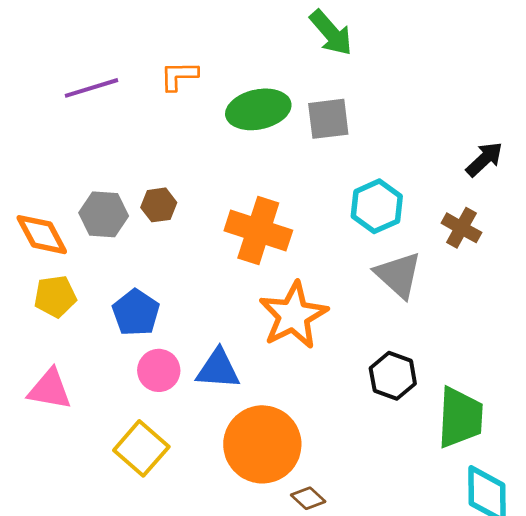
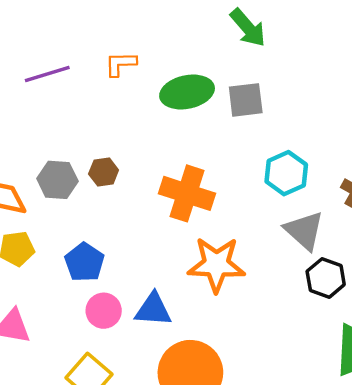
orange star: (293, 315) -> (216, 264), turned 30
black hexagon: (393, 376) -> (326, 278), moved

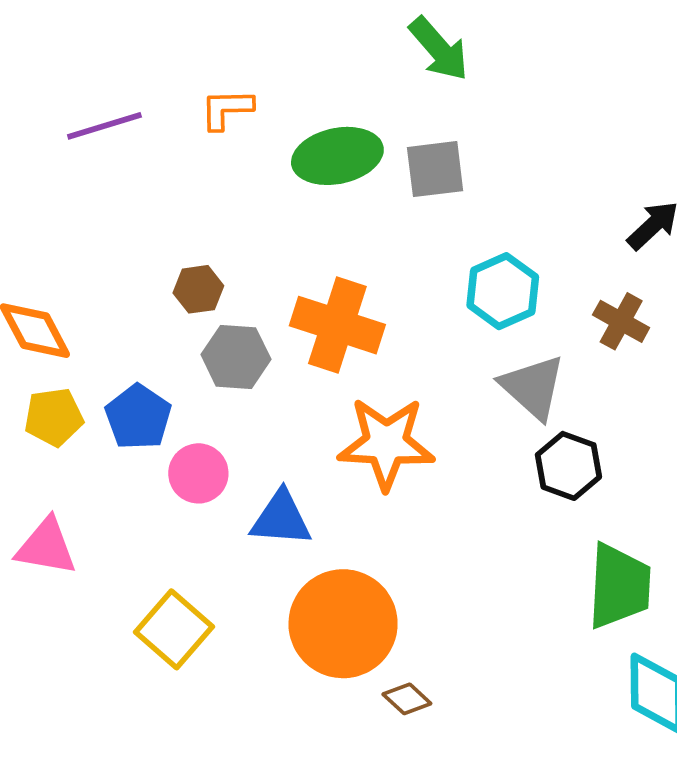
gray hexagon: (57, 180) -> (236, 357), moved
blue pentagon: (84, 262) -> (138, 417), moved
pink circle: (104, 311) -> (198, 473), moved

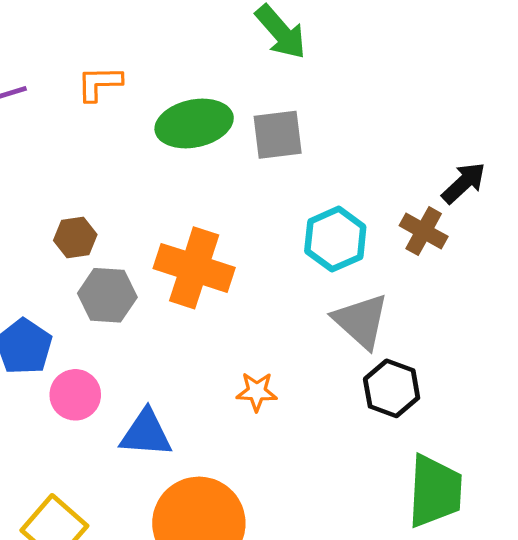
brown cross: (621, 321) -> (424, 231), moved
orange star: (386, 443) -> (257, 392), moved, size x0.5

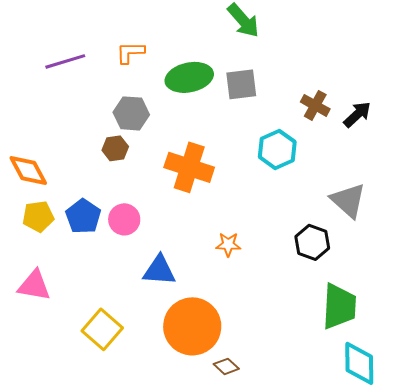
brown cross: (424, 231) -> (315, 105), moved
gray hexagon: (107, 295) -> (131, 113), moved
gray triangle: (361, 321) -> (348, 200), moved
pink circle: (75, 395) -> (124, 219), moved

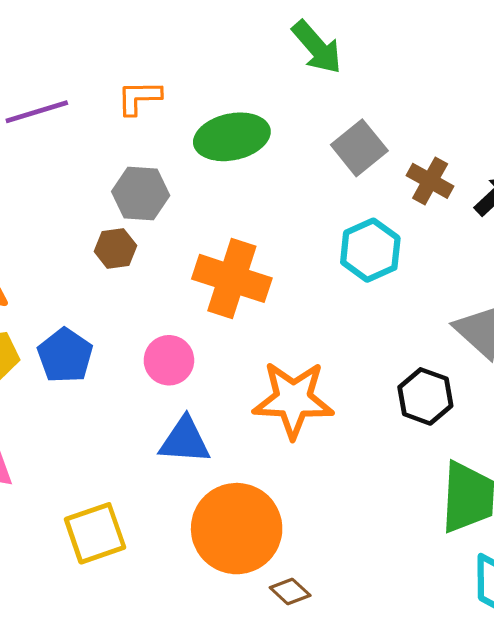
gray square: (241, 84) -> (359, 148), moved, turned -32
pink circle: (124, 219) -> (169, 360), moved
orange star: (228, 244) -> (293, 400), size x2.0
yellow square: (102, 329) -> (95, 533), turned 30

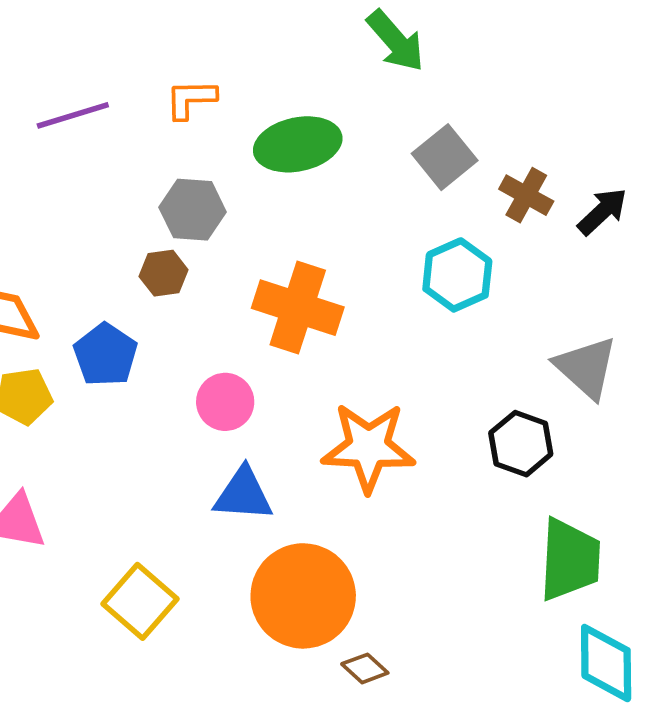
blue pentagon: (65, 356) -> (105, 355), moved
yellow square: (95, 533) -> (140, 601), turned -30

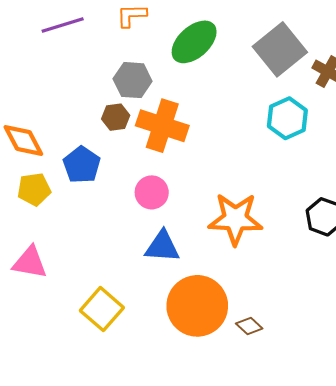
green ellipse: (298, 144) -> (194, 42), turned -30
gray square: (445, 157) -> (280, 49), size x1.4
orange cross: (298, 308) -> (162, 126), moved
brown diamond: (365, 668) -> (249, 326), moved

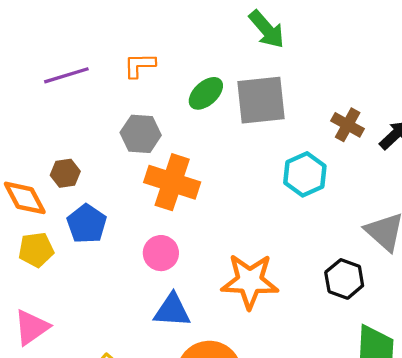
green ellipse: (194, 42) -> (206, 93), size x0.7
gray square: (280, 49) -> (261, 100), moved, turned 33
brown hexagon: (116, 117) -> (65, 173), moved
pink triangle: (30, 262) -> (32, 327), turned -45

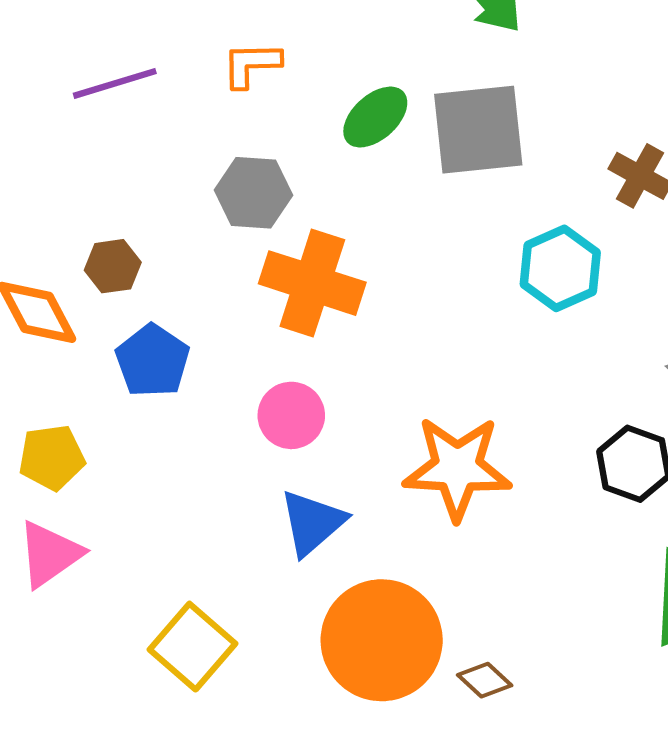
yellow pentagon: (36, 250) -> (52, 457), moved
blue triangle: (172, 310) -> (312, 523), turned -45

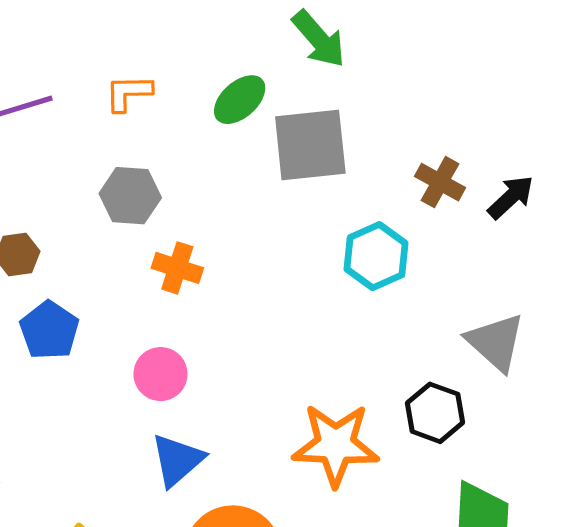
green ellipse: (375, 117) -> (240, 100), moved
orange cross: (312, 283) -> (177, 268), size x0.6
orange star: (457, 468) -> (336, 445), moved

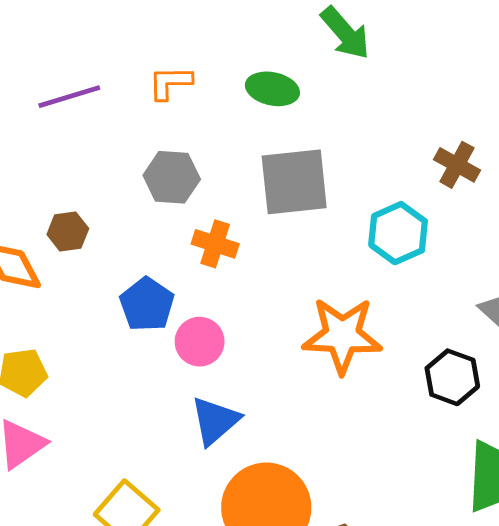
green ellipse: (240, 100) -> (272, 89), turned 54
gray square: (310, 145) -> (294, 182), moved
blue pentagon: (49, 330) -> (147, 304), moved
orange star: (336, 445) -> (342, 335), moved

